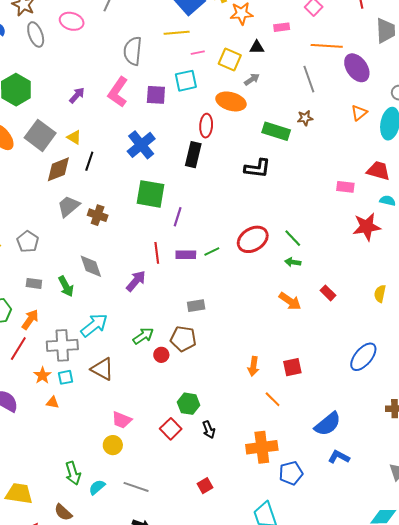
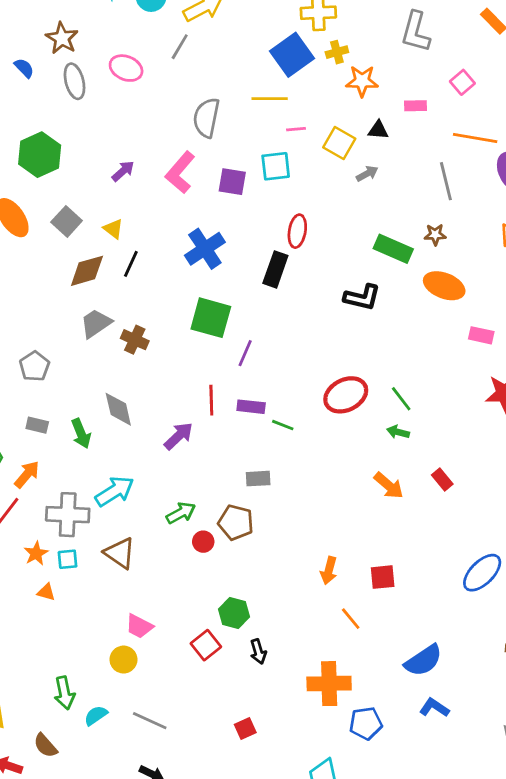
orange ellipse: (231, 101) -> (444, 286), moved
gray square: (40, 135) -> (67, 221), size x0.7
green line: (212, 252) -> (283, 425), moved, turned 42

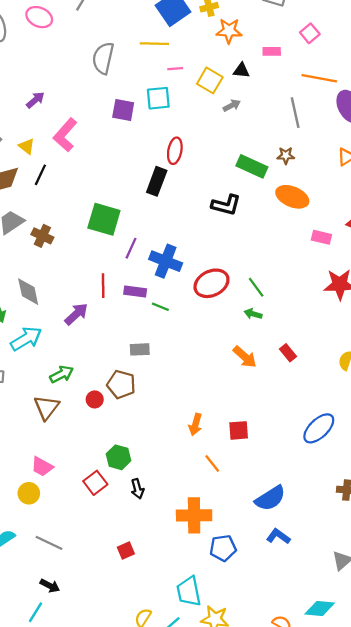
pink L-shape: (180, 172) -> (65, 135), moved
blue cross: (205, 249) -> (166, 261), moved, turned -36
cyan arrow: (115, 491) -> (26, 339), moved
green arrow: (181, 513) -> (62, 374), moved
brown triangle: (120, 553) -> (46, 407), moved, turned 32

